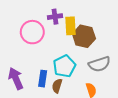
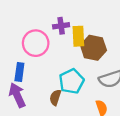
blue rectangle: (43, 79) -> (19, 72), moved
brown semicircle: (57, 86) -> (55, 97), moved

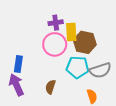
pink circle: (36, 43) -> (55, 44), moved
cyan pentagon: (71, 81) -> (77, 67), moved, turned 30

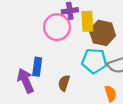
pink circle: (55, 44) -> (57, 27), moved
blue rectangle: (18, 64) -> (37, 67), moved

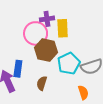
brown hexagon: (102, 33) -> (46, 50), moved
cyan pentagon: (94, 61) -> (69, 63), turned -30

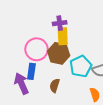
yellow rectangle: (63, 28) -> (63, 36), moved
pink circle: (36, 33) -> (37, 49), moved

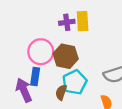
yellow rectangle: (63, 36) -> (83, 21), moved
cyan pentagon: (81, 66) -> (75, 82), moved

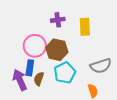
yellow rectangle: (83, 21) -> (85, 27), moved
brown semicircle: (61, 92) -> (39, 79), moved

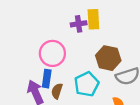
yellow rectangle: (85, 27) -> (93, 19), moved
brown hexagon: (57, 50) -> (108, 58), moved

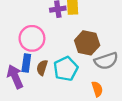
brown semicircle: (57, 91) -> (42, 68), moved

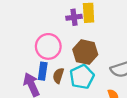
brown hexagon: (87, 43) -> (85, 52), moved

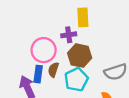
purple cross: (74, 17) -> (69, 35), moved
brown semicircle: (58, 76) -> (53, 70), moved

